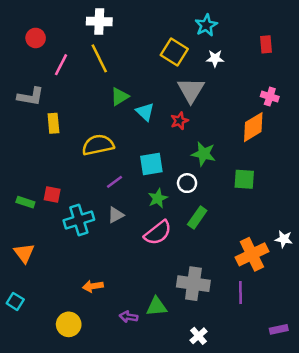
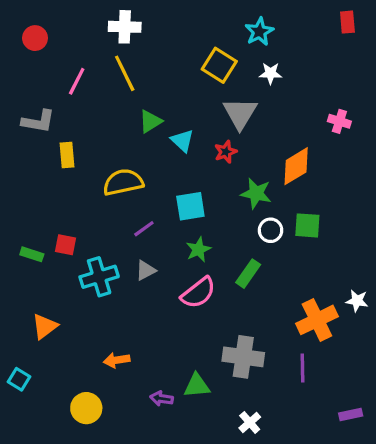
red circle: (36, 38) -> (35, 38), moved
red rectangle: (266, 44) -> (347, 22), moved
orange diamond: (253, 127) -> (296, 166), moved
white circle: (187, 183) -> (271, 230), moved
orange triangle: (24, 253) -> (45, 326), moved, turned 30

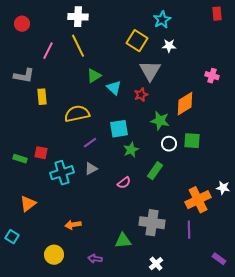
green star: (198, 250) -> (131, 150), moved
pink semicircle: (198, 293) -> (124, 183), size x0.6
purple arrow: (162, 398) -> (95, 259), moved
purple rectangle: (351, 415) -> (219, 259), turned 48

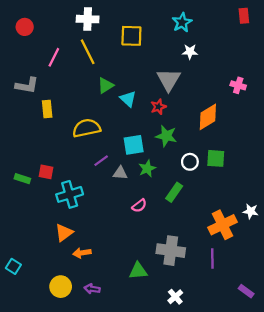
yellow square: (137, 41) -> (131, 36), moved, turned -30
green star: (160, 121) -> (166, 136), moved
gray triangle: (91, 169) -> (120, 173), moved, turned 32
orange triangle: (28, 204) -> (64, 233), moved
purple arrow: (95, 259) -> (92, 289), moved

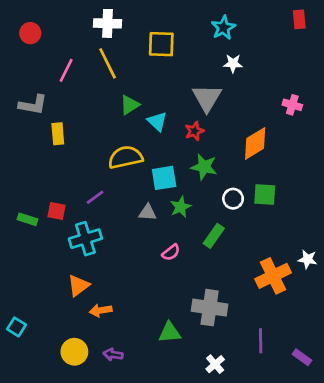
yellow semicircle: (86, 128) -> (125, 157), moved
purple line: (101, 161) -> (95, 197), moved
purple line: (212, 258) -> (261, 341), moved

